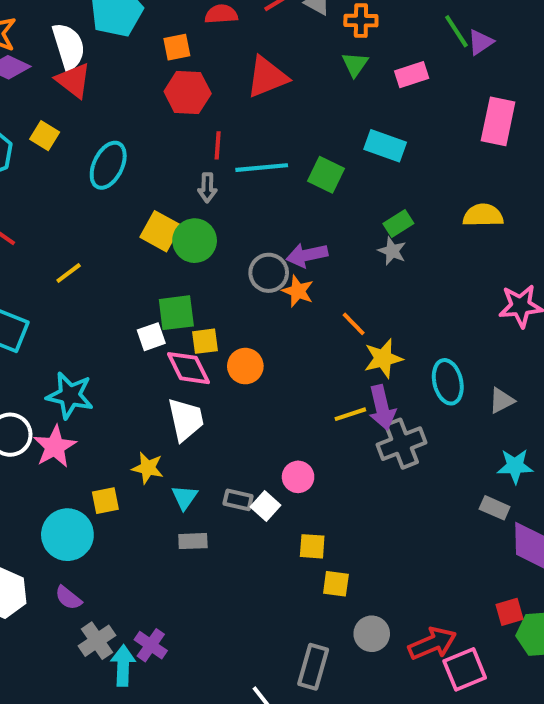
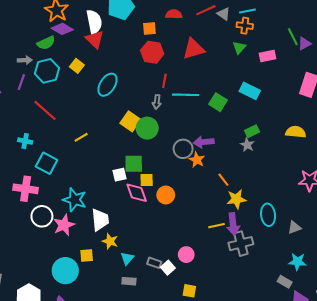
white trapezoid: (186, 420) -> (100, 220), moved

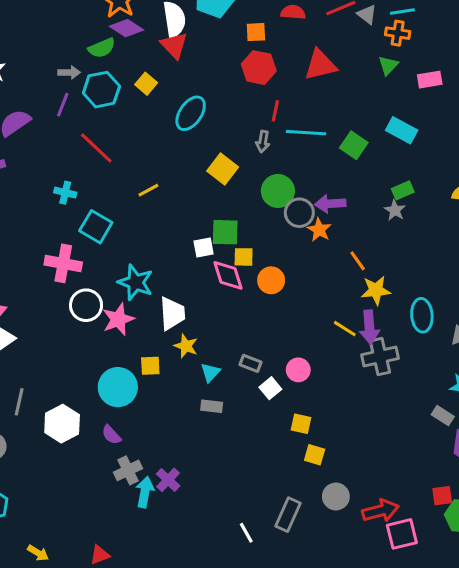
green circle: (147, 128) -> (278, 191), moved
yellow line: (216, 226) -> (345, 329), turned 42
gray rectangle: (154, 263) -> (251, 363), moved

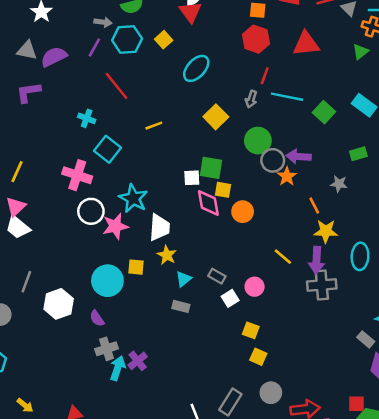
gray star: (395, 210) -> (339, 184), moved, turned -30
yellow line: (345, 329) -> (283, 257), moved

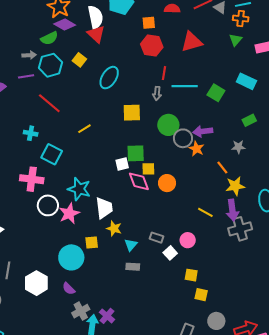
purple line: (94, 47) -> (26, 76), turned 63
yellow square: (216, 117) -> (132, 113), turned -36

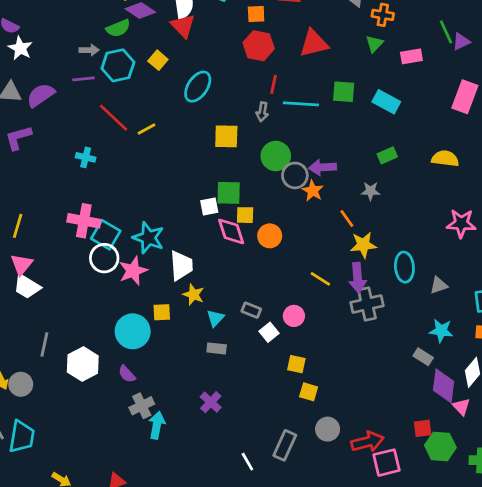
green square: (216, 93) -> (344, 92), moved, turned -30
yellow line: (84, 129) -> (146, 129), moved
cyan square: (52, 154) -> (106, 235), moved
purple cross: (107, 316) -> (211, 402), moved

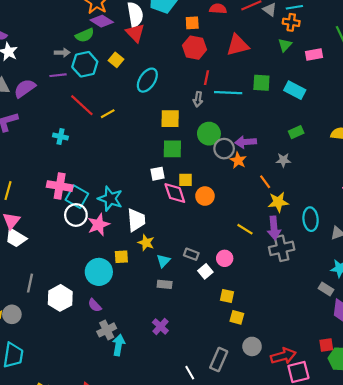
green square: (229, 193) -> (172, 149), moved

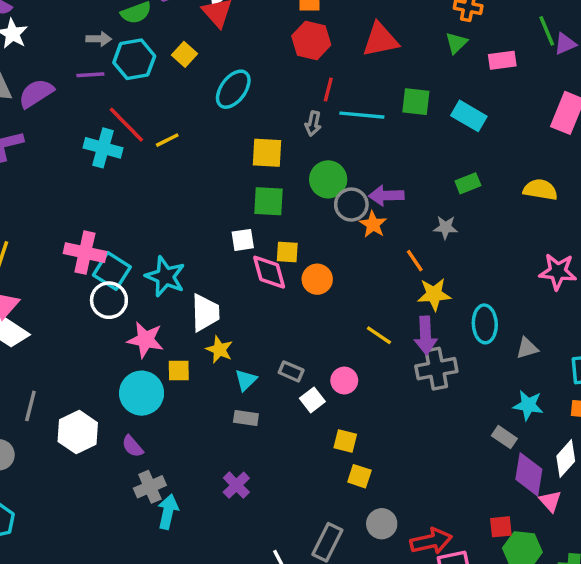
cyan cross: (60, 137) -> (103, 148), moved, size x1.5
pink star: (99, 225) -> (145, 340), moved, turned 30

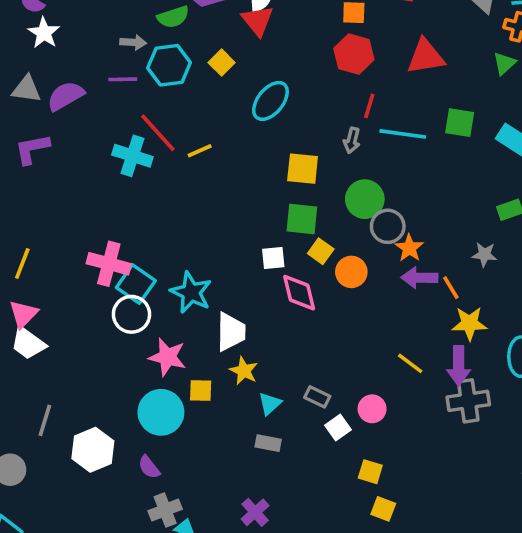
purple arrow: (386, 196) -> (419, 278), moved
yellow square: (287, 252) -> (321, 251), moved, turned 30
orange circle: (317, 279) -> (351, 272), moved

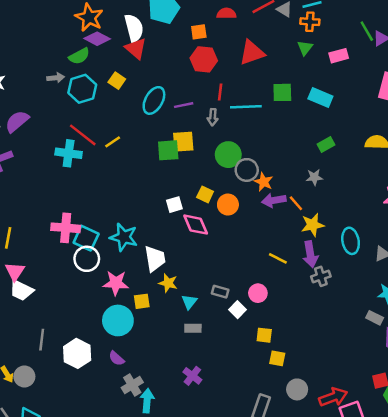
purple line: (123, 79) -> (184, 105), moved
green square: (302, 219) -> (168, 150), moved
gray cross: (468, 401) -> (321, 276), size x0.7

